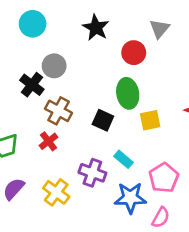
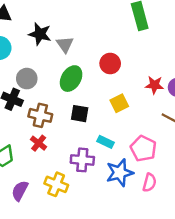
black star: (96, 28) -> (40, 34), moved
gray triangle: (159, 29) -> (65, 44), moved
red circle: (134, 53) -> (110, 63), moved
green ellipse: (128, 93) -> (71, 79), moved, turned 55

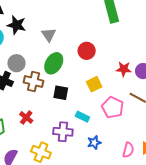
black star: (40, 34) -> (16, 25), moved
brown cross: (40, 115) -> (34, 82), moved
pink pentagon: (143, 149) -> (113, 107), moved
blue star: (120, 173) -> (94, 143), size x0.6
pink semicircle: (149, 183) -> (128, 150), moved

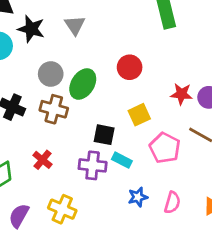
gray triangle: (49, 35) -> (75, 25), moved
gray circle: (16, 63) -> (51, 74), moved
black square: (61, 93) -> (104, 135), moved
purple cross: (63, 132) -> (93, 165), moved
pink semicircle: (128, 150) -> (172, 203), moved

